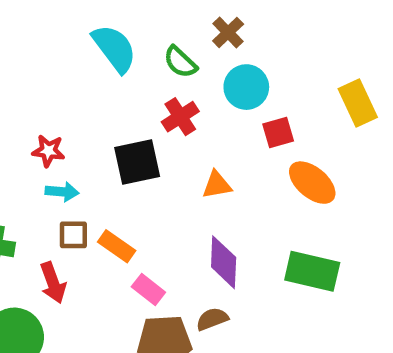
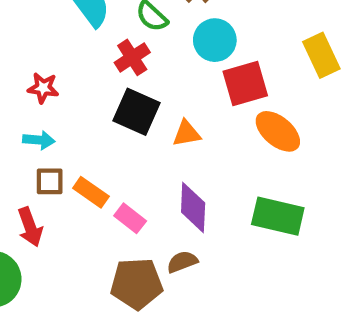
red cross: (180, 117) -> (132, 57), moved
red square: (278, 133) -> (245, 84), size x1.5
red star: (48, 151) -> (43, 88), moved
black square: (137, 162) -> (137, 112), moved, turned 36
pink rectangle: (148, 289) -> (130, 218), moved

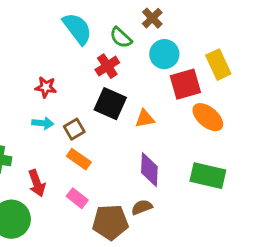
yellow rectangle: (321, 55) -> (218, 65), moved
brown square: (50, 181) -> (74, 129), moved, turned -30
pink rectangle: (130, 218) -> (77, 198), moved

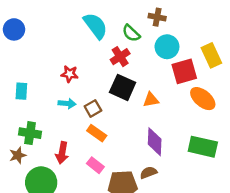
brown cross: (152, 18) -> (157, 17), turned -35
red arrow: (37, 183) -> (62, 153), turned 30

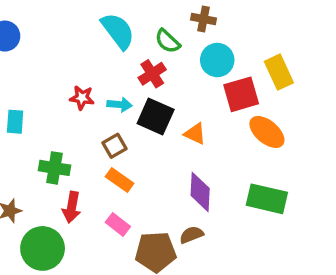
orange triangle: (151, 100) -> (195, 134), turned 35
cyan arrow: (67, 103) -> (120, 105), moved
green cross: (30, 133) -> (54, 168), moved

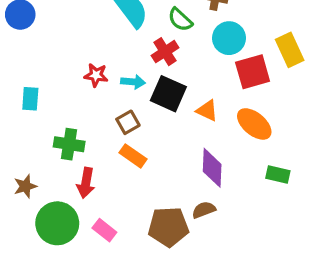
orange ellipse: (267, 132) -> (254, 124), moved
green rectangle: (267, 199) -> (278, 174), size x0.6
pink rectangle: (118, 224) -> (104, 230), moved

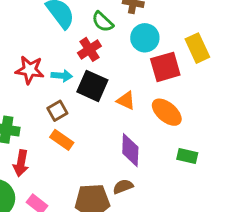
red star: (96, 75) -> (30, 70), size x1.4

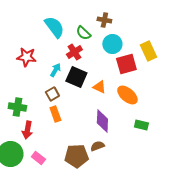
red star: (30, 70) -> (26, 57), moved
cyan arrow: (62, 76) -> (55, 70), turned -64
orange rectangle: (62, 140) -> (55, 114), turned 35

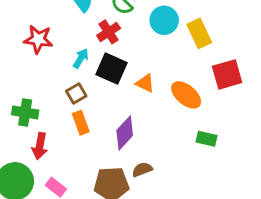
yellow rectangle: (148, 51) -> (199, 33), moved
red square: (126, 64) -> (227, 74), moved
purple diamond: (102, 121) -> (125, 133), moved, turned 40

